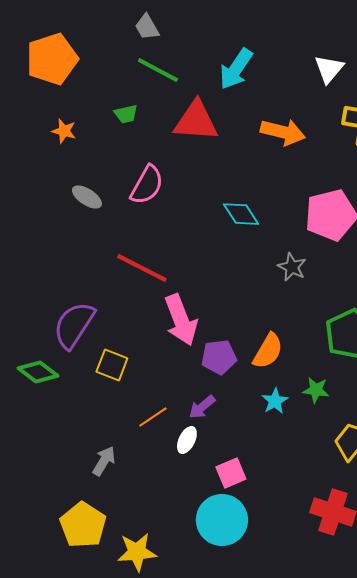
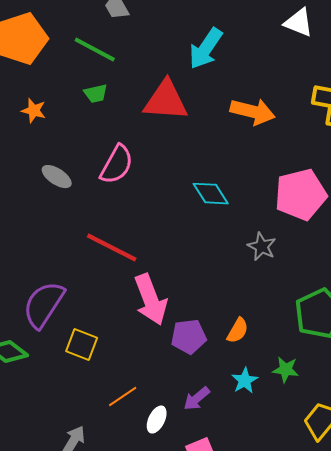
white triangle: (329, 69) -> (299, 23), moved, turned -48
green line: (158, 70) -> (95, 50), moved
orange semicircle: (268, 351) -> (238, 331), size x0.7
purple arrow: (202, 407) -> (197, 399), moved

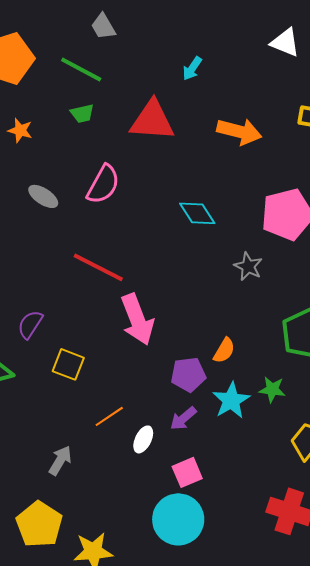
cyan arrow: (206, 49) -> (192, 68), size x0.6
purple semicircle: (44, 305) -> (30, 324), size x0.6
purple pentagon: (189, 337) -> (188, 374), moved
cyan star: (245, 381) -> (231, 400), size x1.4

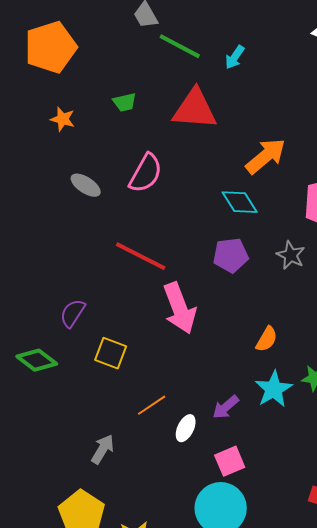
green line: (81, 69) -> (180, 46), moved
orange arrow: (239, 131) -> (266, 156), moved, turned -54
purple pentagon: (188, 374) -> (231, 255), moved

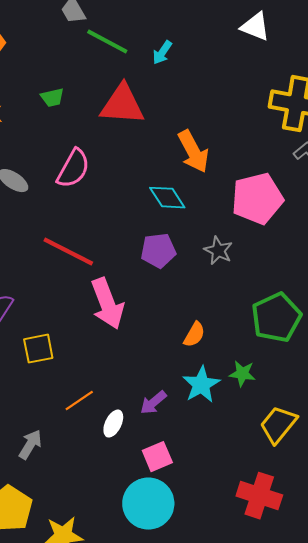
orange arrow: (266, 156) -> (193, 152), turned 102
yellow square: (111, 353) -> (38, 349), turned -32

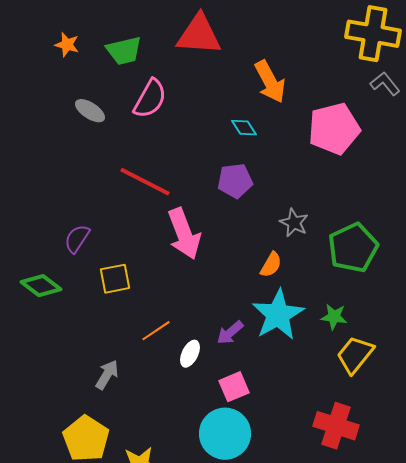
green trapezoid: (52, 98) -> (124, 51), moved, size x1.5
cyan diamond: (167, 198) -> (244, 128), size x0.7
gray star: (218, 251) -> (294, 223), moved
green star: (242, 374) -> (334, 317), moved
cyan star: (201, 385) -> (278, 315), size x1.4

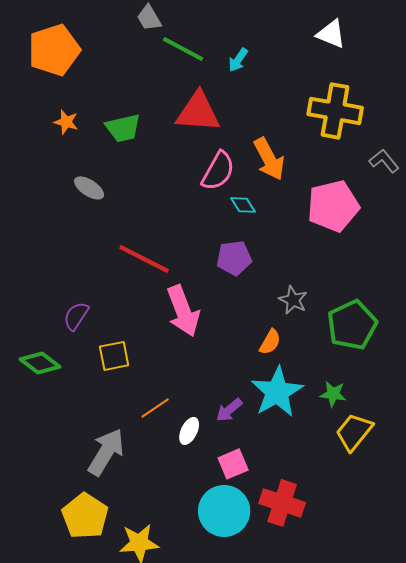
yellow cross: (373, 34) -> (335, 111), moved
pink semicircle: (150, 99) -> (218, 171), moved
gray arrow: (107, 375) -> (106, 452), size x1.6
red cross: (336, 426) -> (282, 503), moved

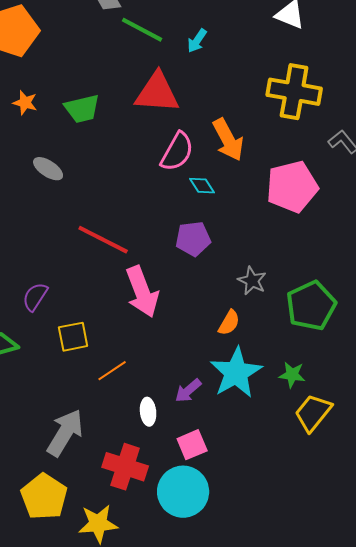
orange line: (155, 408) -> (112, 371), moved
white ellipse: (189, 431) -> (148, 412), turned -32
red cross: (282, 503) -> (125, 467), moved

